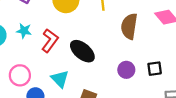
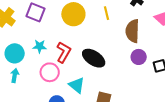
purple circle: (126, 70) -> (139, 57), moved
pink circle: (20, 75) -> (50, 72), moved

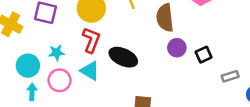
red L-shape: (64, 52) -> (91, 40), moved
pink circle: (50, 72) -> (60, 80), moved
cyan triangle: (77, 85) -> (90, 71), moved

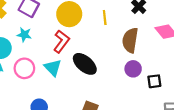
cyan star: (57, 53) -> (24, 35), moved

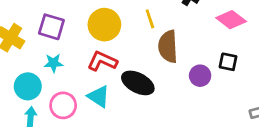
brown semicircle: (130, 40) -> (168, 47), moved
red L-shape: (61, 41) -> (102, 61), turned -90
black square: (154, 81) -> (228, 62), moved, turned 32

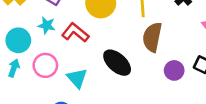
red L-shape: (102, 61) -> (75, 33), moved
cyan triangle: (99, 96) -> (77, 78), moved

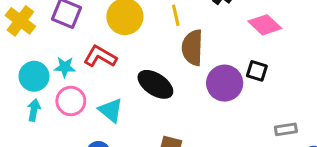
cyan star: (47, 25) -> (65, 67), moved
purple circle: (174, 70) -> (225, 83), size x1.5

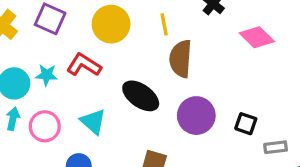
black square: (257, 71) -> (246, 124), moved
purple circle: (225, 83) -> (196, 116), moved
pink circle: (71, 101) -> (45, 126), moved

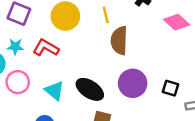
cyan star: (47, 75) -> (15, 47), moved
black ellipse: (141, 96) -> (90, 89), moved
pink circle: (45, 126) -> (18, 82), moved

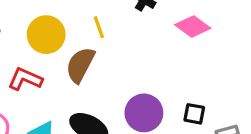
brown semicircle: (119, 41) -> (80, 65), moved, turned 32

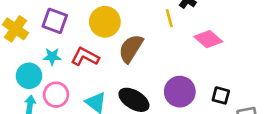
yellow line: (99, 27) -> (169, 18), moved
pink diamond: (193, 27) -> (208, 39), moved

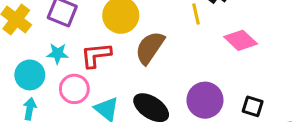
red L-shape: (85, 57) -> (96, 55), turned -36
pink circle: (56, 95) -> (74, 89), moved

